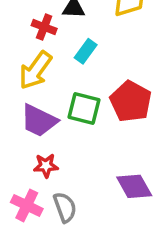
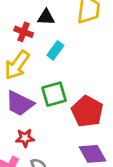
red pentagon: (131, 101) -> (87, 111), moved
green square: (84, 108) -> (54, 94), turned -30

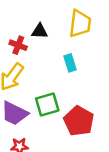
cyan rectangle: (55, 50) -> (70, 63), moved, turned -54

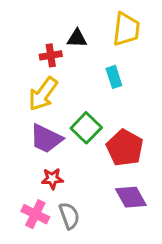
red cross: (18, 45) -> (51, 55), turned -30
green square: (47, 105) -> (86, 128), turned -30

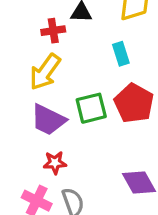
green square: (86, 128) -> (91, 108), turned 32
red pentagon: (125, 148) -> (134, 103), moved

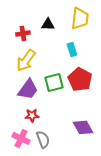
red cross: (53, 31) -> (23, 33), moved
purple trapezoid: (48, 120) -> (28, 89), turned -80

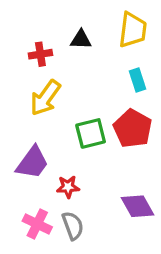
cyan rectangle: (72, 49) -> (138, 80), moved
purple trapezoid: (28, 89) -> (32, 163), moved
red star: (32, 115) -> (68, 187), moved

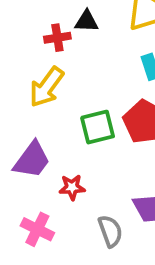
red cross: (40, 54) -> (57, 38), moved
gray semicircle: (73, 226) -> (110, 231), moved

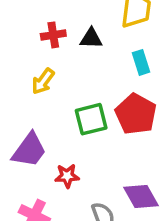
black triangle: (87, 21) -> (91, 38), moved
yellow arrow: (46, 87) -> (43, 81), size x0.7

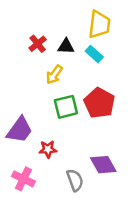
red cross: (53, 35) -> (38, 44), turned -30
cyan rectangle: (141, 62) -> (94, 54), moved, turned -30
yellow arrow: (43, 81) -> (54, 75), moved

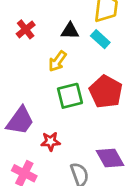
red cross: (38, 44) -> (26, 29), moved

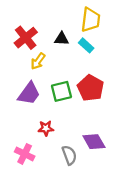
red cross: (26, 29) -> (26, 38), size x1.5
yellow arrow: (57, 61) -> (38, 61), moved
purple trapezoid: (20, 121) -> (29, 94), moved

